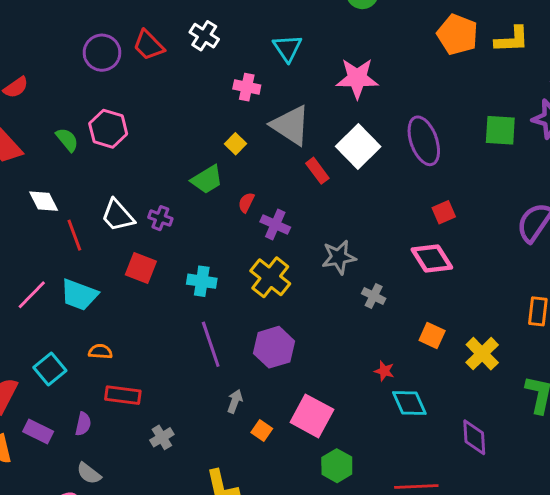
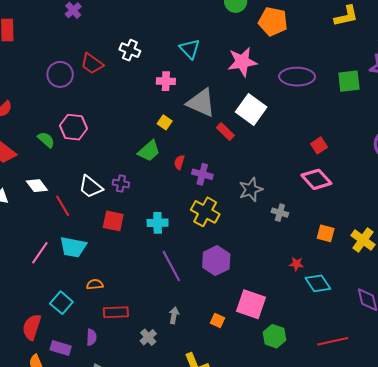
orange pentagon: (458, 34) -> (273, 22), moved
purple ellipse: (424, 141) -> (297, 77), moved, turned -60
gray arrow: (235, 401) -> (174, 315), moved

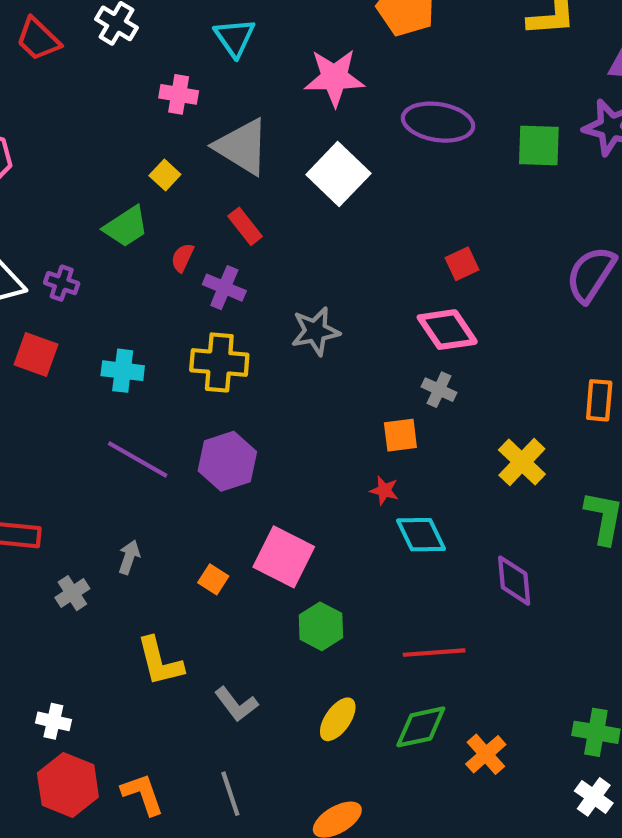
red rectangle: (225, 131) -> (245, 226), moved
yellow cross: (205, 212) -> (219, 362), turned -32
gray cross: (280, 213) -> (439, 390), moved
orange square: (326, 233) -> (400, 435), moved, turned -30
purple line: (171, 266) -> (138, 459), turned -40

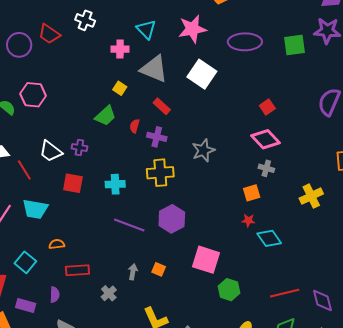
cyan triangle: (235, 38) -> (146, 29), moved
yellow cross: (522, 462) -> (311, 196), turned 30
orange square: (213, 579) -> (159, 269), moved
purple diamond: (514, 581) -> (323, 300), moved

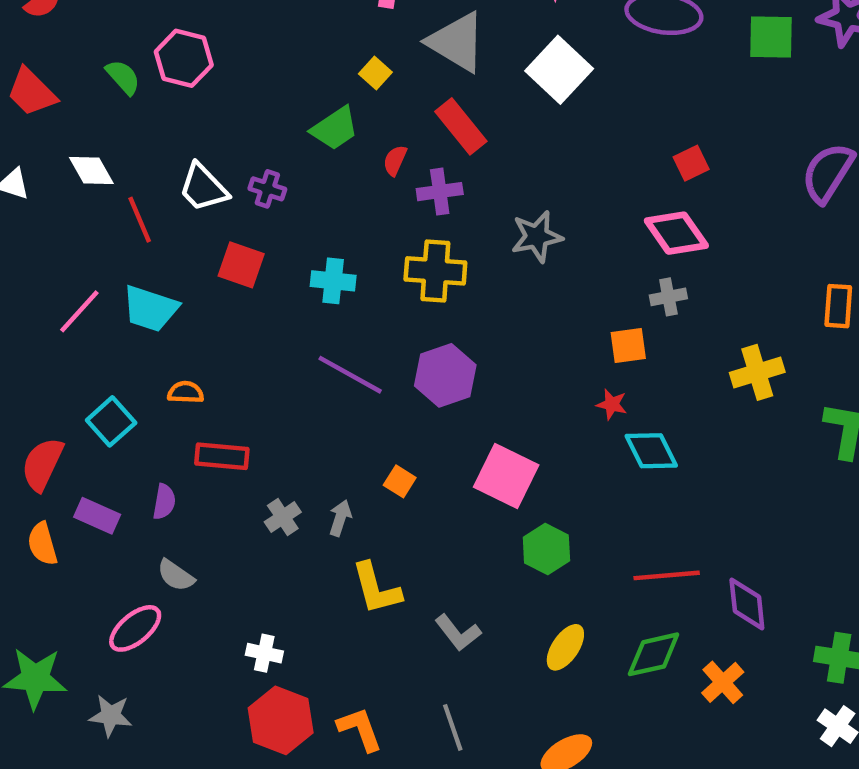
red rectangle: (162, 106) -> (461, 126), size x1.4
purple cross: (157, 137) -> (440, 192), turned -30
gray cross: (266, 168) -> (668, 297), turned -35
gray arrow: (133, 272) -> (340, 518), moved

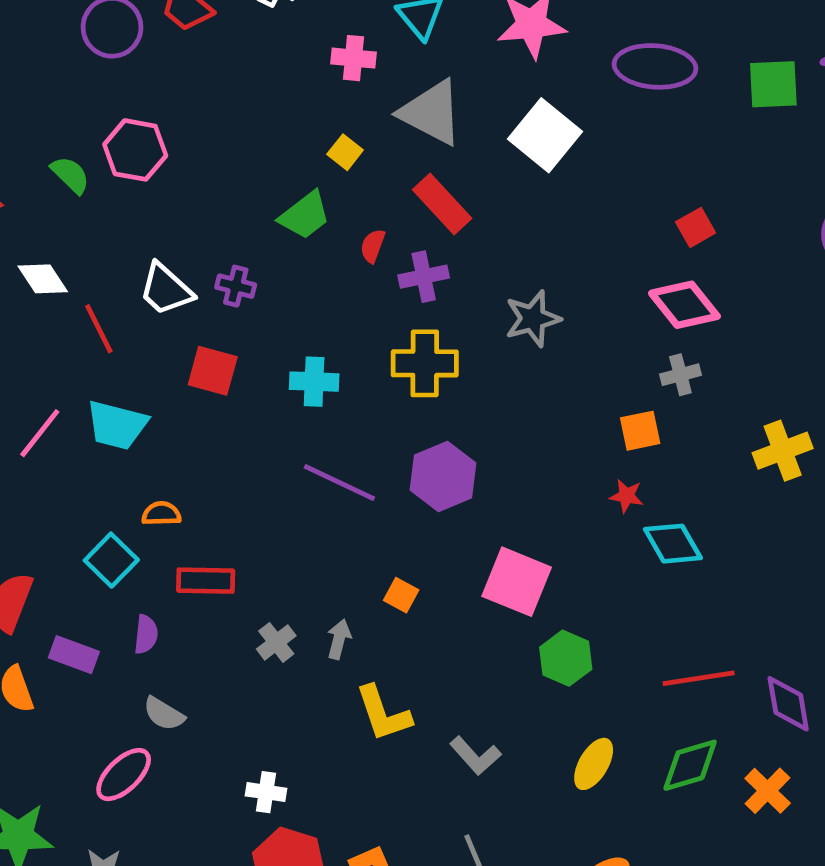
cyan square: (111, 421) -> (111, 560), moved

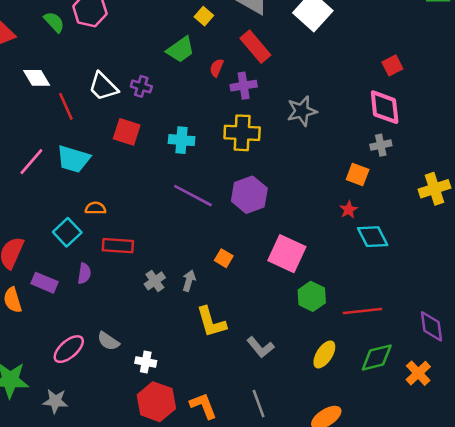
pink diamond: (684, 305) -> (385, 107), turned 30
orange square: (640, 431) -> (358, 174), turned 30
red star: (626, 496) -> (349, 210), turned 30
red line: (699, 678) -> (362, 311), moved
gray semicircle: (164, 714) -> (108, 341), moved

